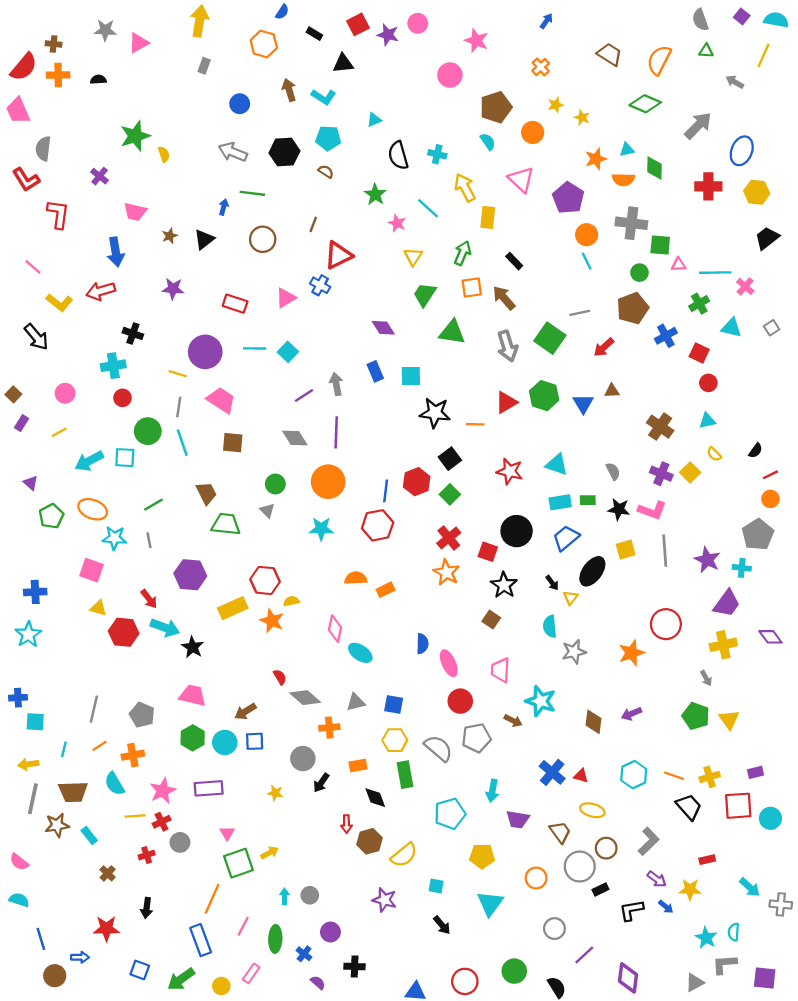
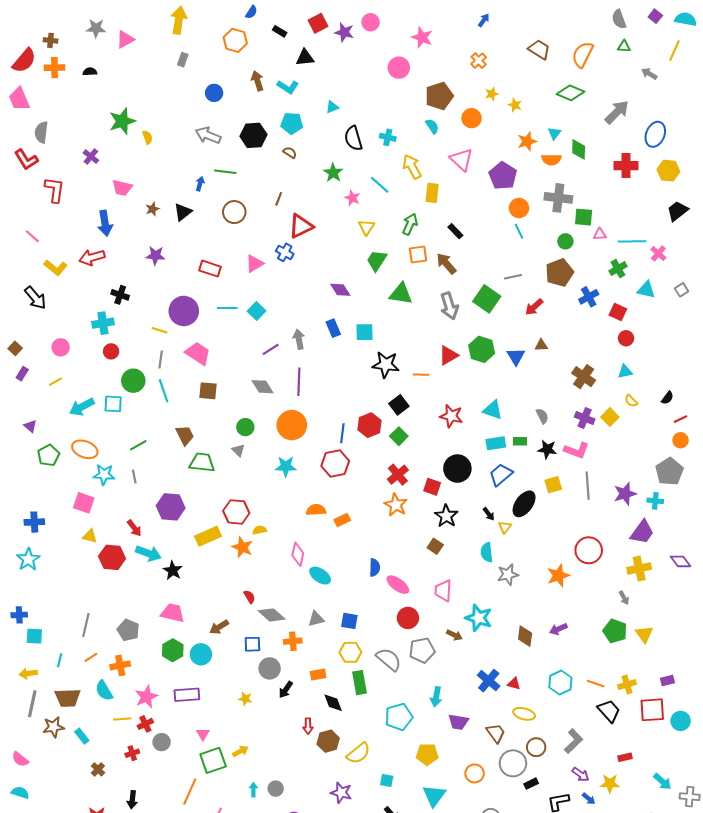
cyan triangle: (627, 150) -> (554, 133), turned -40
purple star: (707, 560) -> (625, 494), turned 30
pink ellipse: (449, 663) -> (398, 585), turned -30
blue square: (255, 741) -> (252, 644), moved

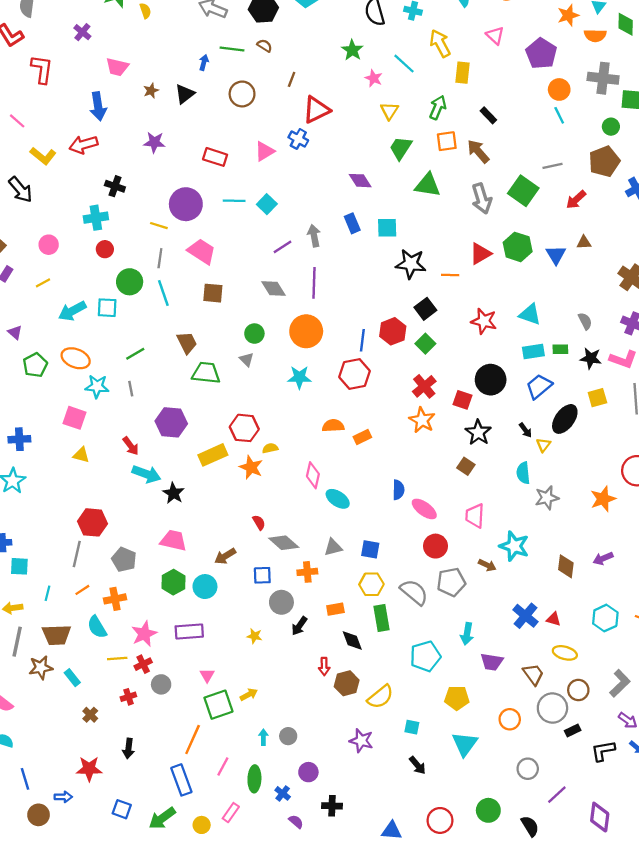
brown semicircle: (290, 152) -> (265, 46), moved
pink triangle: (461, 160) -> (495, 35), size x0.7
red hexagon: (112, 557) -> (92, 522), moved

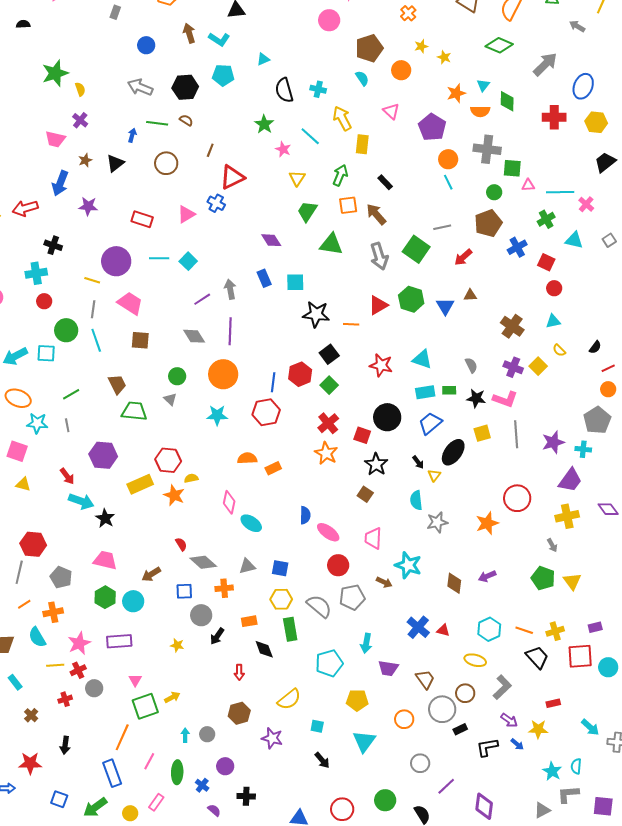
purple cross: (82, 32) -> (80, 120), moved
blue arrow: (98, 106) -> (60, 183), moved, turned 30
yellow ellipse: (565, 653) -> (475, 660), moved
brown hexagon: (347, 683) -> (239, 713), moved

